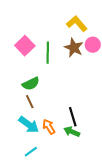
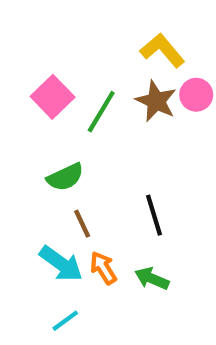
green line: (48, 53) -> (101, 112), turned 30
brown line: (30, 102) -> (82, 224), moved
black line: (73, 117) -> (154, 215), moved

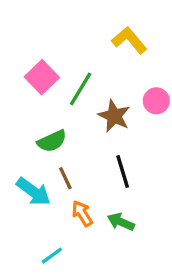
pink circle: (196, 95) -> (156, 101), moved
brown star: (156, 101) -> (114, 116), moved
cyan arrow: (61, 264) -> (33, 192), moved

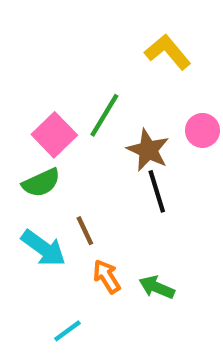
pink square: (42, 77) -> (54, 135), moved
green semicircle: (52, 141) -> (41, 183), moved
black line: (123, 171) -> (157, 191), moved

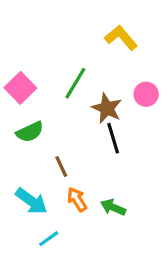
pink square: (54, 135) -> (20, 88), moved
cyan arrow: (43, 248) -> (31, 201), moved

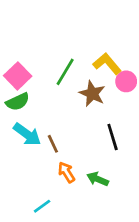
yellow L-shape: (121, 38) -> (107, 64), moved
green semicircle: (30, 132) -> (18, 102), moved
black line: (113, 138) -> (113, 137), moved
cyan arrow: (31, 201) -> (27, 134), moved

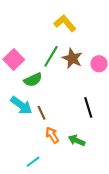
yellow L-shape: (107, 64) -> (65, 23), moved
brown star: (92, 94) -> (72, 58), moved
green semicircle: (18, 102) -> (33, 80), moved

